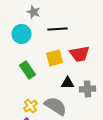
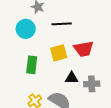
green rectangle: (28, 70) -> (32, 65), turned 42

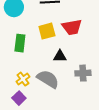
gray cross: (92, 84) -> (83, 73), moved

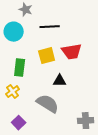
gray cross: (83, 73) -> (86, 121), moved
yellow cross: (23, 79) -> (13, 92), moved

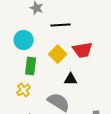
cyan circle: (14, 32) -> (24, 40), moved
yellow square: (47, 56) -> (58, 54), turned -30

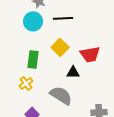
cyan circle: (24, 40) -> (33, 21), moved
red trapezoid: (83, 50) -> (90, 54), moved

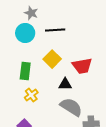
yellow cross: (26, 83) -> (31, 95), moved
gray semicircle: (61, 95) -> (71, 107), moved

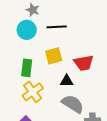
yellow square: (52, 59) -> (54, 56), turned 30
yellow cross: (31, 95) -> (33, 92), size x1.5

